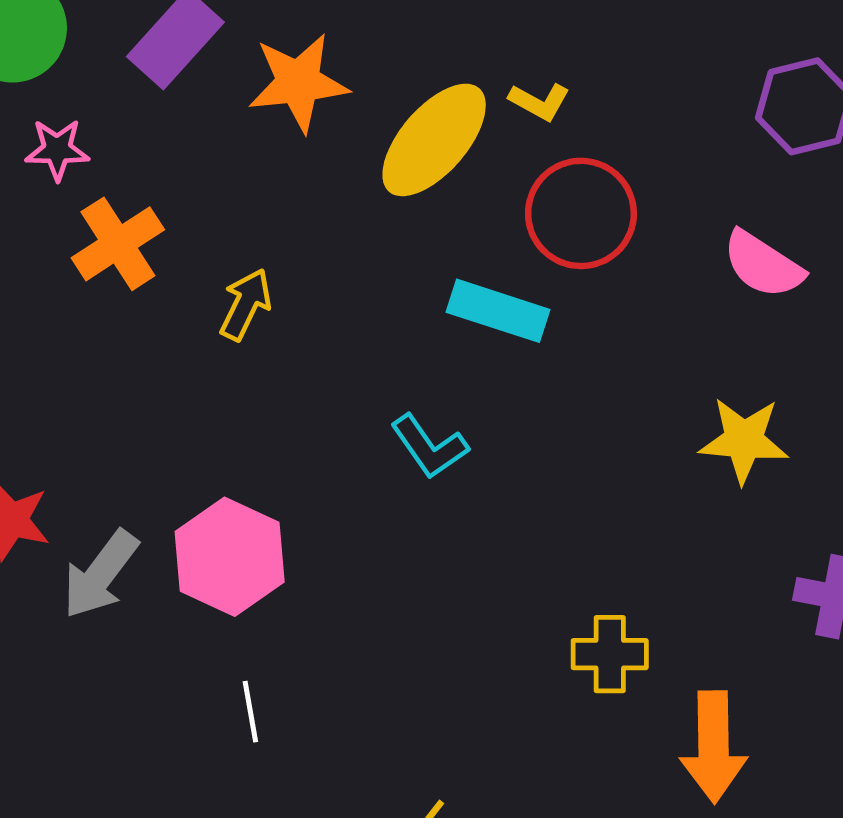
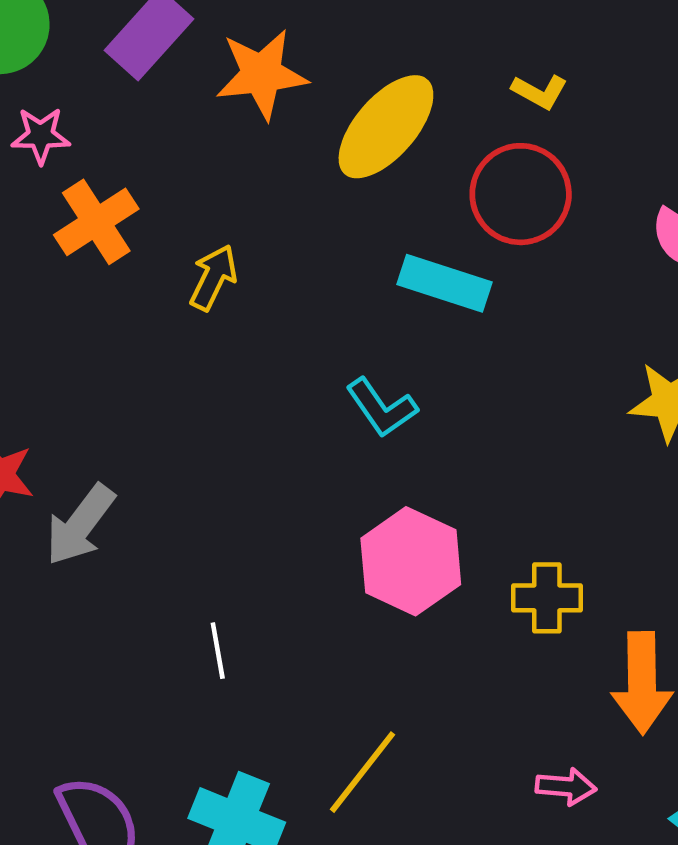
yellow L-shape: (539, 102) -> (540, 92), moved
pink hexagon: (230, 557) -> (411, 561), moved

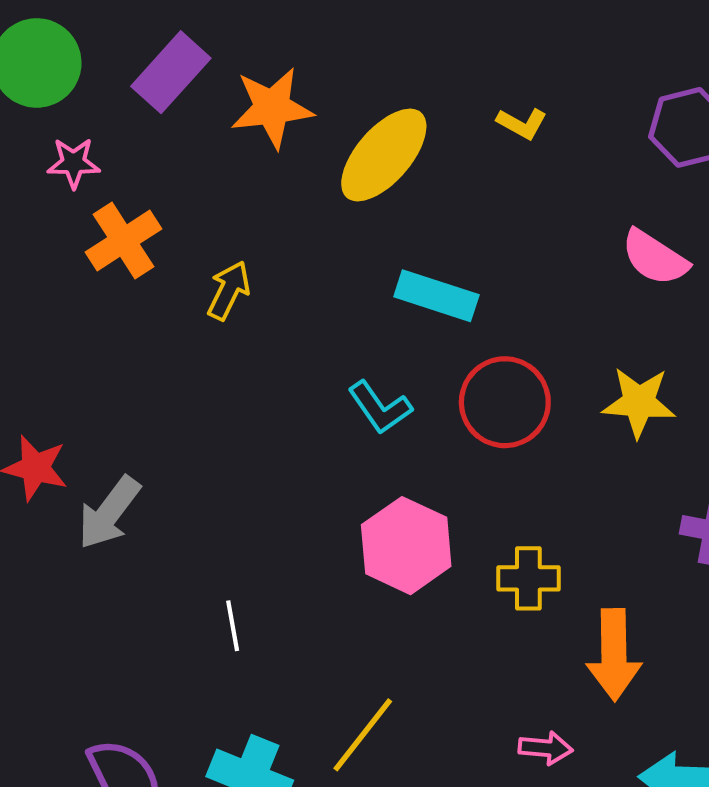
red circle: (521, 194) -> (505, 402), moved

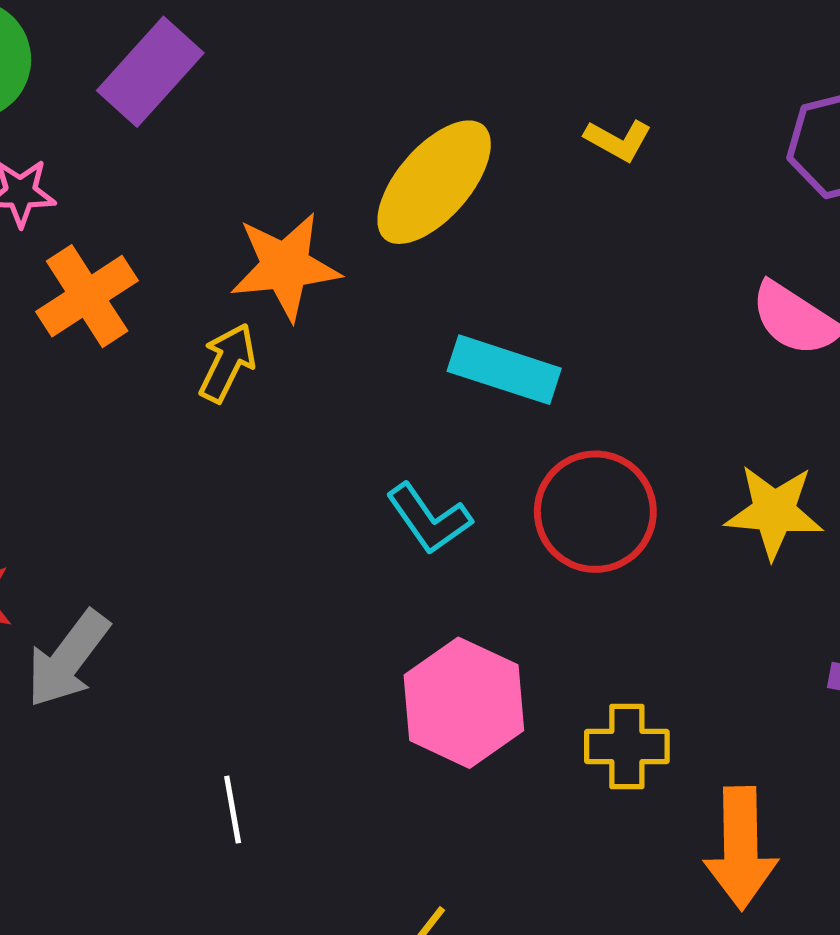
orange star: (272, 108) -> (285, 266), moved

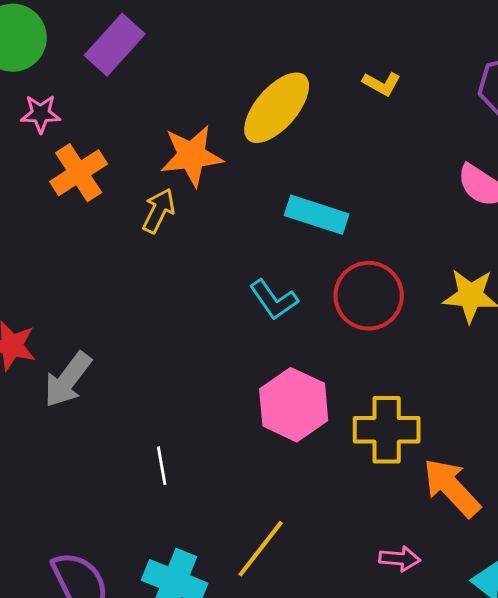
yellow cross: (627, 746) -> (387, 430), size x1.4
orange arrow: (741, 848) -> (452, 488), turned 138

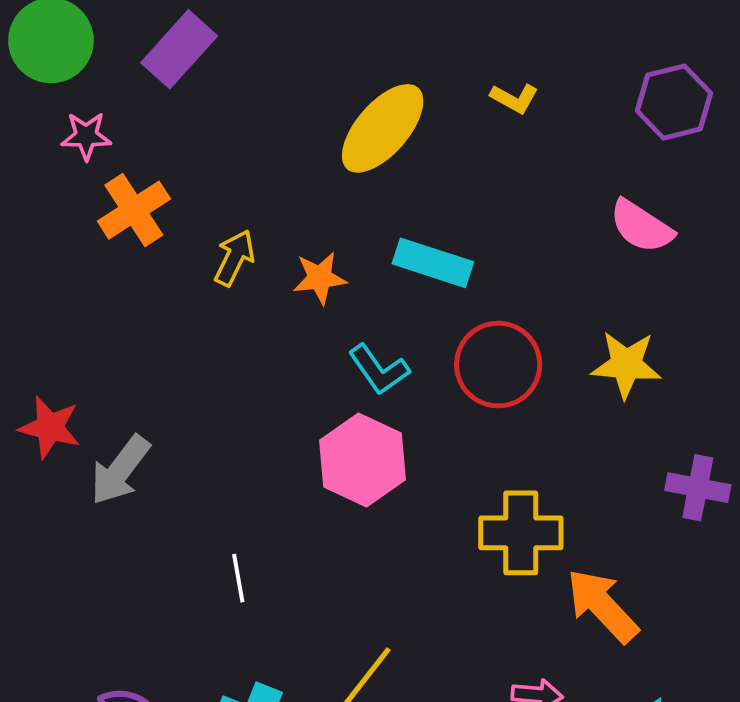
orange star: (192, 156) -> (320, 278), moved, size x0.7
pink hexagon: (294, 405) -> (363, 460), moved

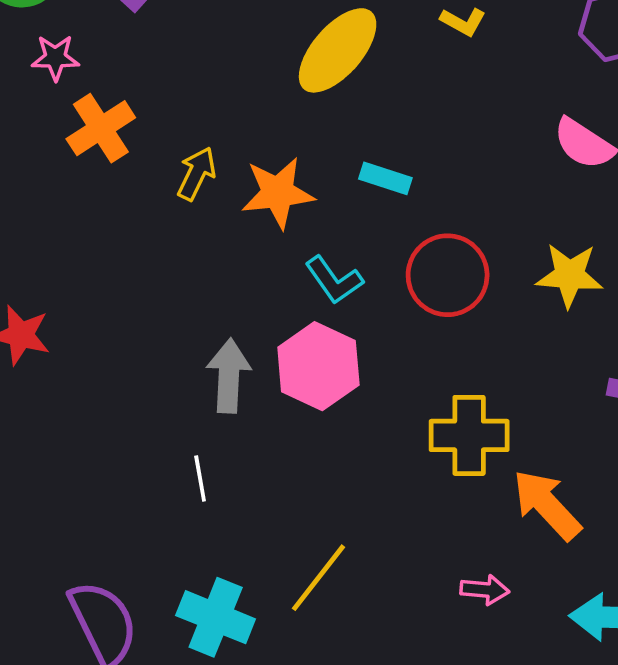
cyan rectangle: (433, 263) -> (385, 178), size x0.7
orange star: (320, 278) -> (278, 193), size x1.4
gray arrow: (120, 470) -> (229, 376), moved, turned 146

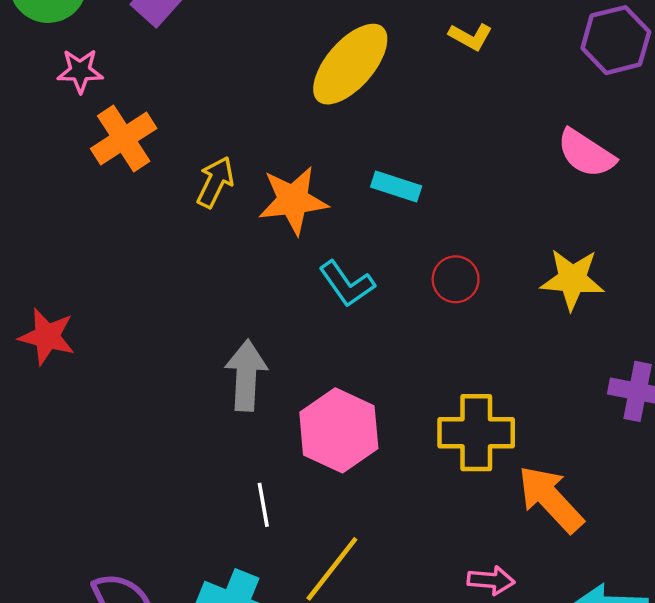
red circle: (448, 275) -> (456, 279), size x0.6
pink hexagon: (318, 366) -> (339, 430), moved
white line: (200, 478) -> (263, 505), moved

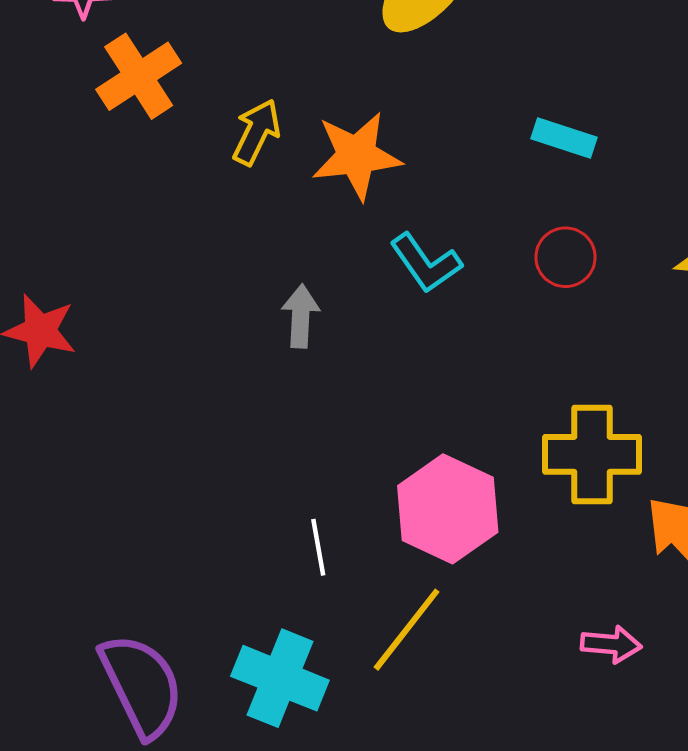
cyan rectangle: (396, 187) -> (564, 138), moved
gray arrow: (246, 375) -> (301, 316), moved, size x0.7
pink hexagon: (339, 430) -> (448, 509), moved

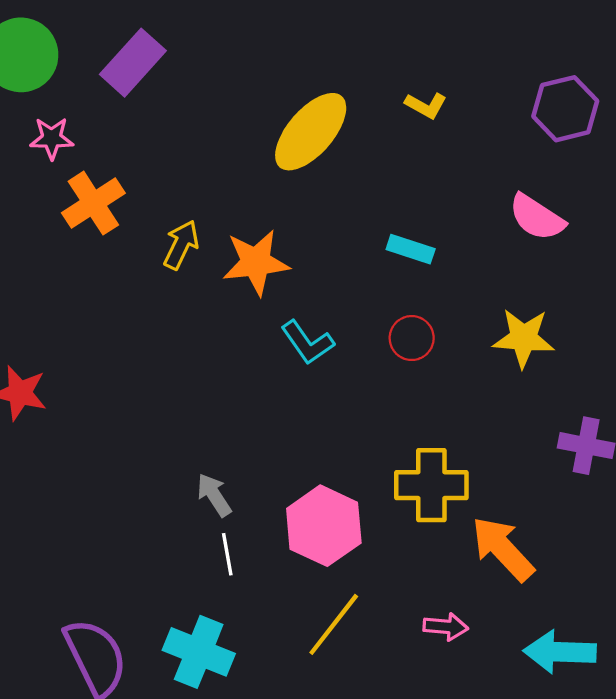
gray arrow: (301, 316) -> (214, 495), moved, turned -36
yellow line: (407, 630) -> (334, 624), moved

